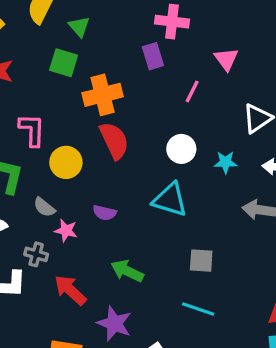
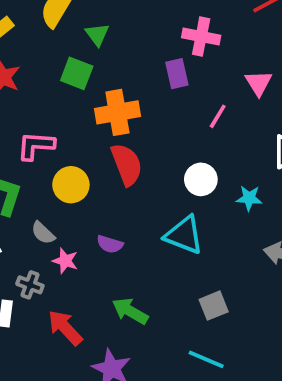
pink L-shape: (32, 130) -> (36, 146), turned -92
gray square: (201, 261) -> (214, 306), turned -30

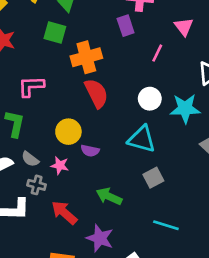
yellow circle: (71, 185) -> (68, 132), moved
cyan star: (249, 198) -> (185, 108), size x1.6
gray semicircle: (43, 233) -> (30, 159), moved
gray square: (214, 306) -> (153, 178), moved

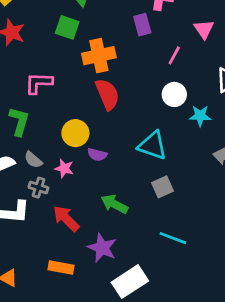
white circle: (150, 99) -> (174, 94), moved
cyan star: (185, 108) -> (200, 116), size x0.7

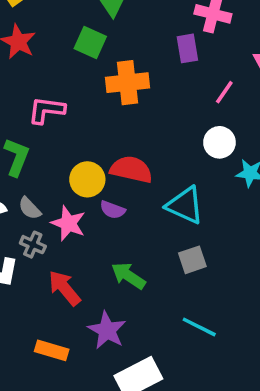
red semicircle: (107, 94) -> (131, 169), moved, turned -60
pink star: (64, 168) -> (68, 223), size x1.4

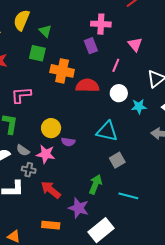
orange cross: (128, 83) -> (62, 71), turned 30
red semicircle: (131, 169) -> (87, 86), moved
green arrow: (128, 276) -> (95, 184), moved, turned 90

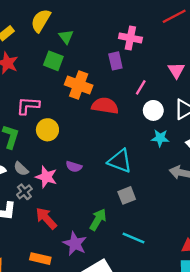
pink triangle: (135, 44) -> (176, 70), moved
white circle: (119, 93) -> (153, 110), moved
yellow circle: (51, 128) -> (47, 130), moved
gray cross: (29, 170) -> (24, 192), turned 32

